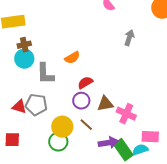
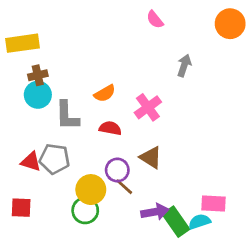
red semicircle: (85, 83) -> (110, 128), moved, turned 42
purple circle: (81, 101) -> (117, 170), moved
brown triangle: (105, 104) -> (151, 157), turned 42
pink cross: (126, 114) -> (148, 107), moved, turned 30

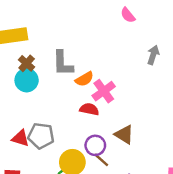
brown cross: (38, 75) -> (27, 63), turned -35
pink cross: (148, 107) -> (104, 91), moved
gray L-shape: (67, 116) -> (63, 63), moved

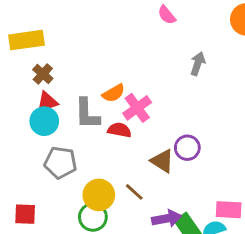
gray L-shape: (63, 63) -> (87, 114), moved
cyan circle: (27, 80) -> (44, 121), moved
red triangle: (21, 138) -> (47, 102), moved, turned -36
purple circle: (95, 145) -> (187, 148), moved

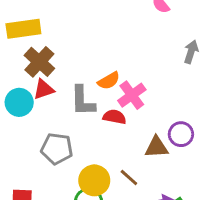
brown cross: (43, 74) -> (39, 62), size x1.5
cyan circle: (44, 121) -> (19, 102), moved
brown triangle: (162, 161) -> (156, 147), turned -35

